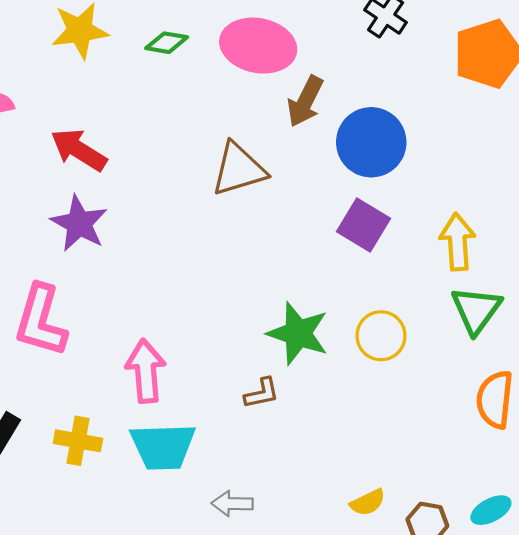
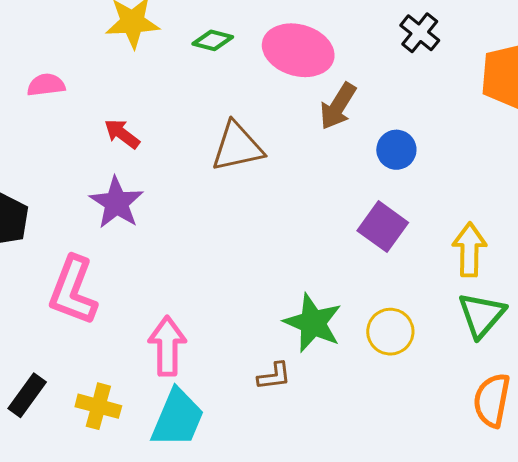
blue circle: (371, 142) -> (396, 150), size x0.6
red arrow: (79, 150) -> (122, 134), size x0.7
brown triangle: (239, 169) -> (237, 147), moved
cyan trapezoid: (163, 447) -> (177, 418), turned -70

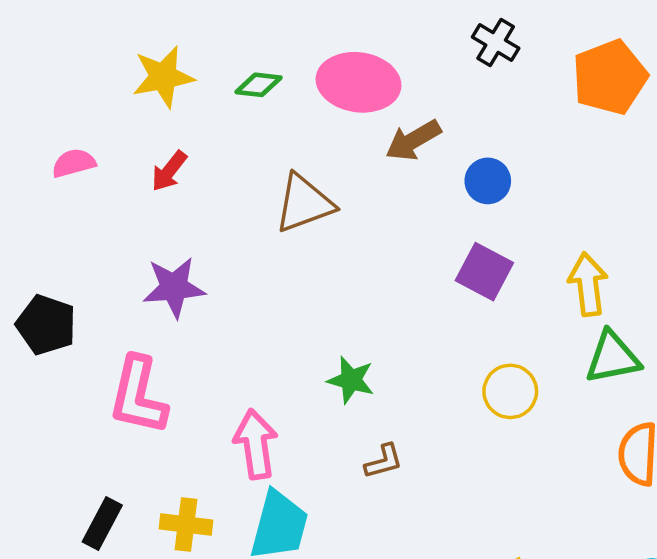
brown arrow: (338, 106) -> (413, 140), turned 36
red arrow: (122, 134) -> (169, 171), moved, turned -81
purple star: (116, 203) -> (174, 287), turned -30
green triangle: (482, 315) -> (613, 357), turned 46
green star: (313, 323) -> (351, 380), moved, size x0.7

